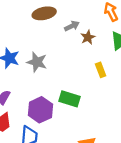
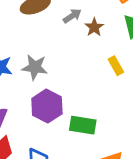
green rectangle: (70, 99) -> (83, 125), moved
purple hexagon: (40, 110) -> (47, 106), moved

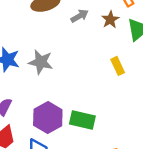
brown star: (94, 27) -> (110, 20), moved
purple hexagon: (47, 106) -> (48, 117), moved

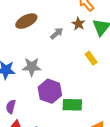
gray arrow: (80, 16) -> (57, 33), moved
purple hexagon: (48, 117) -> (50, 91), moved

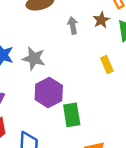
gray arrow: (57, 33) -> (73, 25), turned -72
green rectangle: (72, 105) -> (72, 115), turned 66

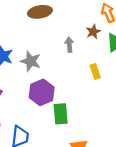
gray arrow: (73, 25) -> (69, 45), moved

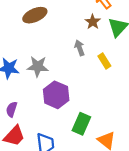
gray arrow: (69, 45) -> (80, 48), moved
green rectangle: (61, 114) -> (81, 124), moved, turned 42

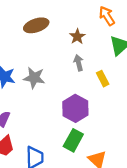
brown star: (93, 22) -> (77, 37), moved
purple hexagon: (56, 95) -> (75, 108), moved

